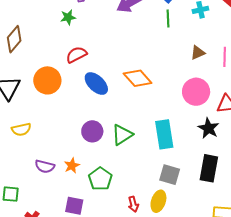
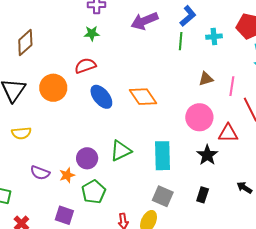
green star: (68, 17) -> (92, 33), moved
purple circle: (92, 131) -> (87, 158), moved
black rectangle: (209, 168) -> (203, 195), size x0.6

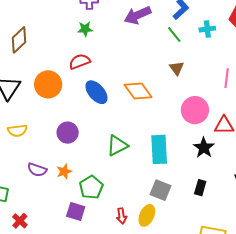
green line: (181, 41) -> (174, 34), turned -42
brown triangle: (206, 79) -> (177, 68), moved, turned -49
purple circle: (87, 158) -> (68, 133), moved
purple square: (64, 215) -> (76, 211), moved

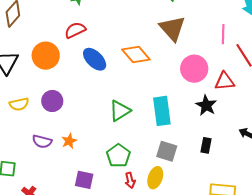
brown triangle: (177, 68) -> (172, 28), size x1.8
purple circle: (68, 133) -> (52, 101), moved
green pentagon: (91, 187) -> (118, 156), moved

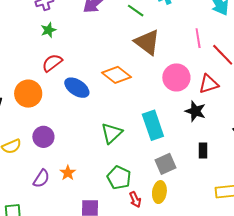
purple semicircle: (42, 142) -> (41, 179), turned -60
gray square: (167, 151) -> (165, 164), turned -30

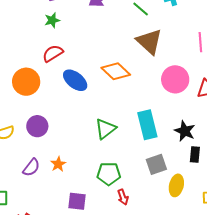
black star: (195, 111) -> (185, 131), moved
green pentagon: (119, 178) -> (109, 174), turned -30
yellow ellipse: (159, 192) -> (176, 185), moved

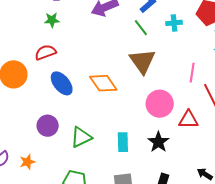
cyan rectangle: (147, 125) -> (123, 142), size x0.7
purple circle: (37, 126) -> (48, 126), moved
black star: (185, 131) -> (158, 142), moved

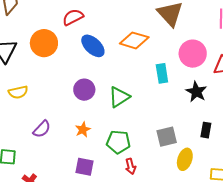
orange diamond: (103, 83) -> (134, 40), turned -32
cyan rectangle: (123, 142) -> (162, 73), moved
orange star: (27, 162) -> (83, 130), moved

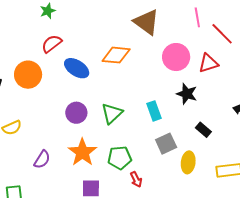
cyan rectangle: (162, 73) -> (154, 111), moved
orange star: (83, 130) -> (82, 152), size x1.8
black rectangle: (206, 130) -> (203, 130), turned -49

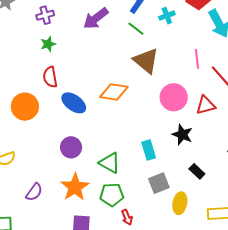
red semicircle: (52, 44) -> (50, 77), turned -65
green triangle: (112, 113) -> (110, 163), moved, turned -50

